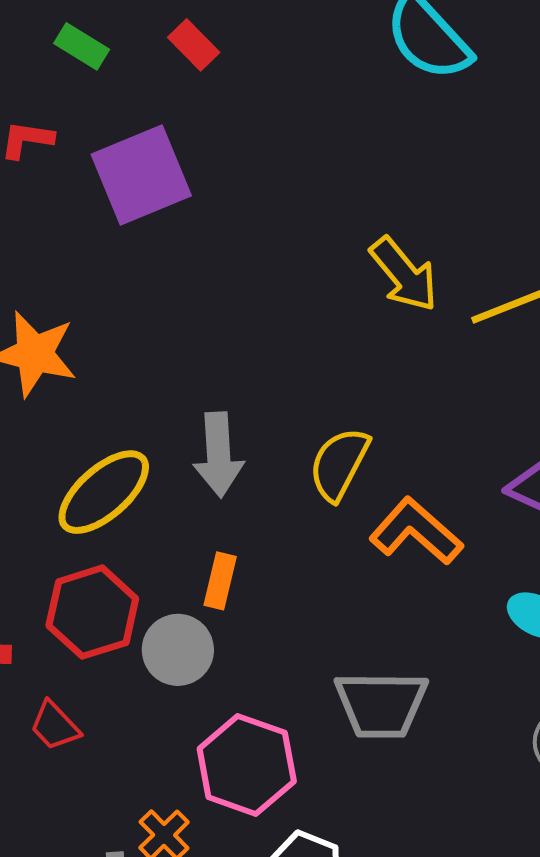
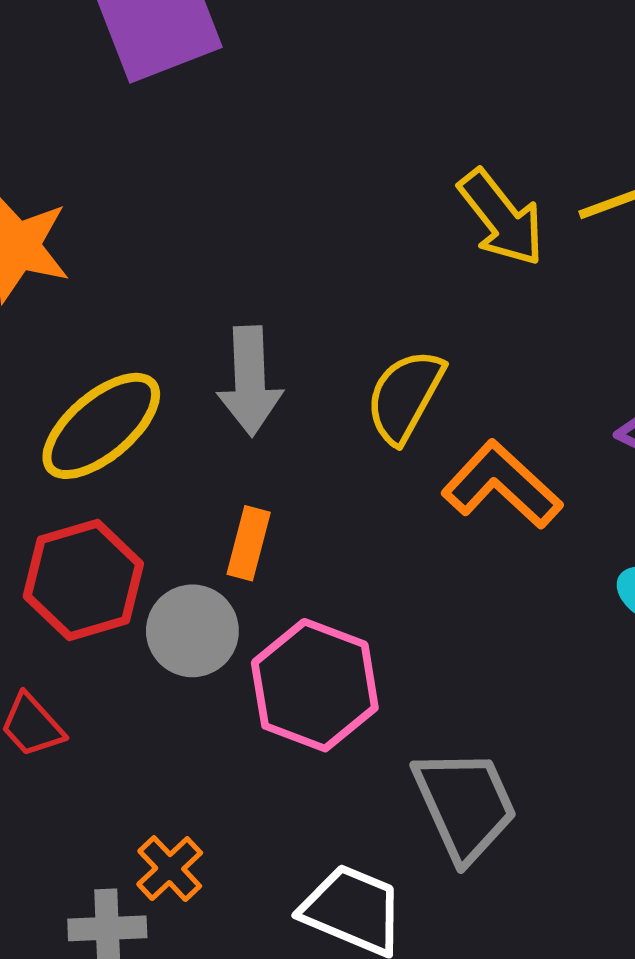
yellow arrow: (404, 274) -> (501, 218), moved
gray trapezoid: (381, 704) -> (465, 805), moved, turned -116
pink hexagon: (247, 765) -> (315, 685), moved

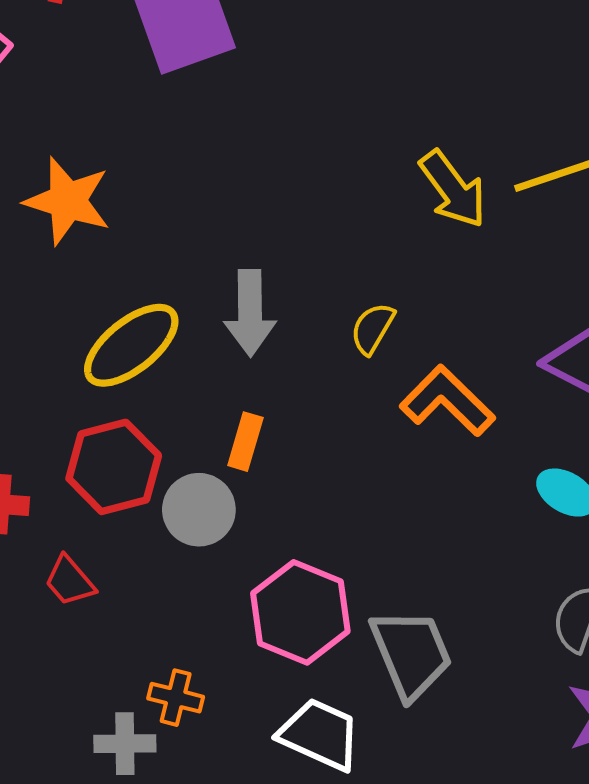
yellow semicircle: (405, 396) -> (372, 328), size x0.7
pink hexagon: (315, 685) -> (300, 612), moved
orange cross: (170, 869) -> (176, 698), turned -34

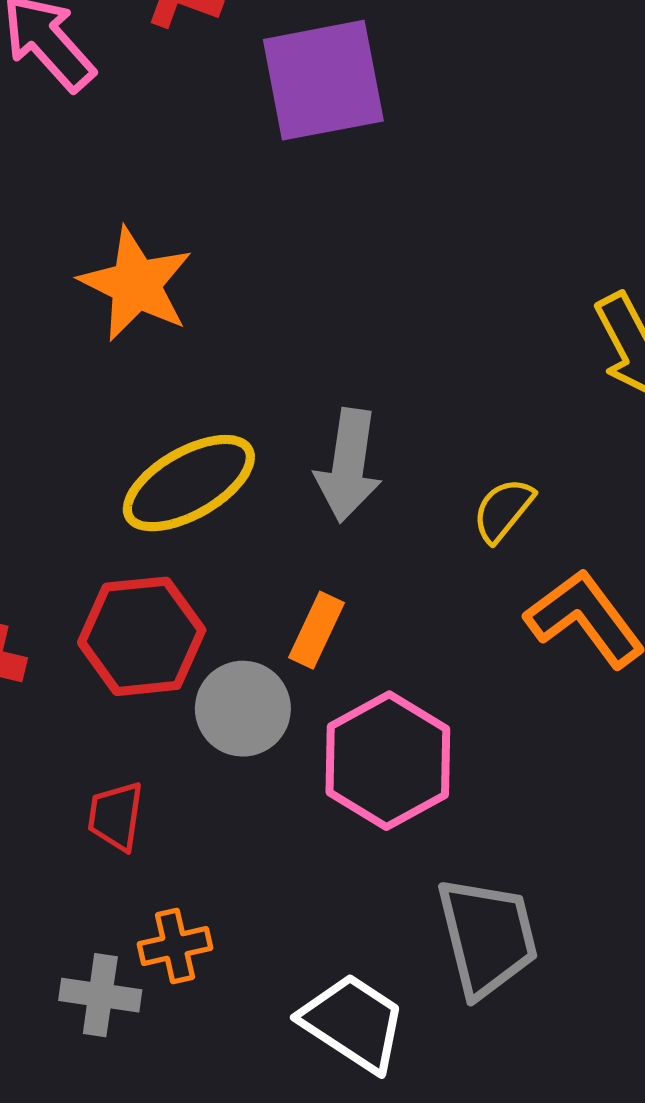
red trapezoid: (70, 581) -> (116, 816), moved, turned 40
pink hexagon: (300, 612) -> (388, 761), moved
orange cross: (176, 698) -> (175, 946), turned -36

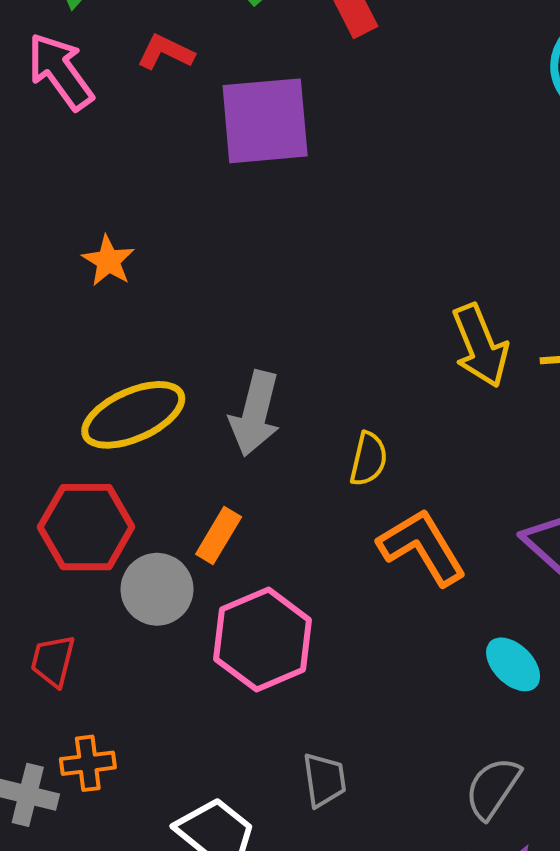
orange star: (136, 284) -> (108, 261), size x0.6
yellow semicircle: (503, 510) -> (368, 459), turned 148
gray trapezoid: (487, 937) -> (324, 780), size x0.6

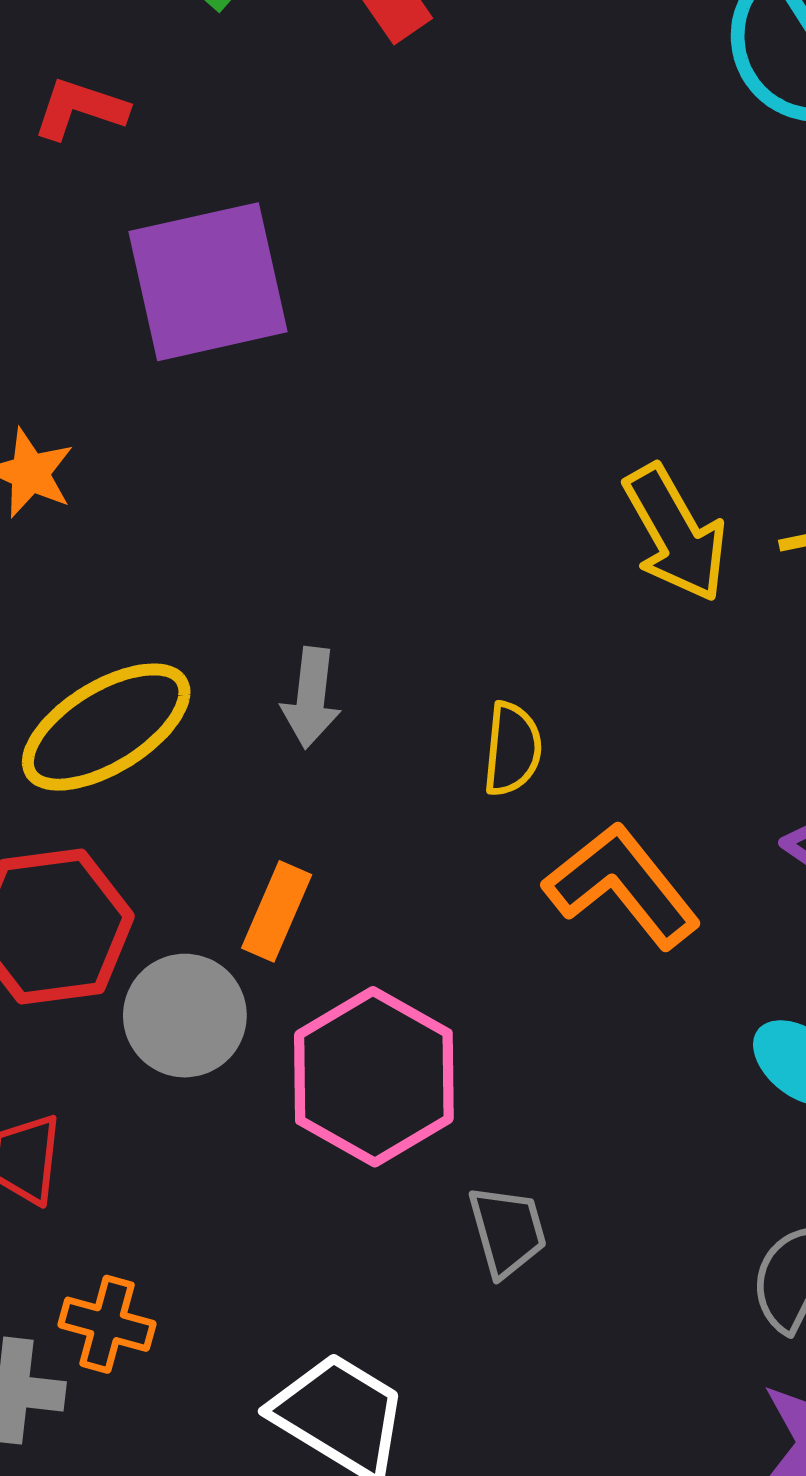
purple square: (265, 121) -> (208, 282), moved
gray arrow: (255, 414) -> (311, 698), size x0.7
orange cross: (88, 763) -> (107, 1324), turned 30
gray trapezoid: (324, 780) -> (507, 1231), moved

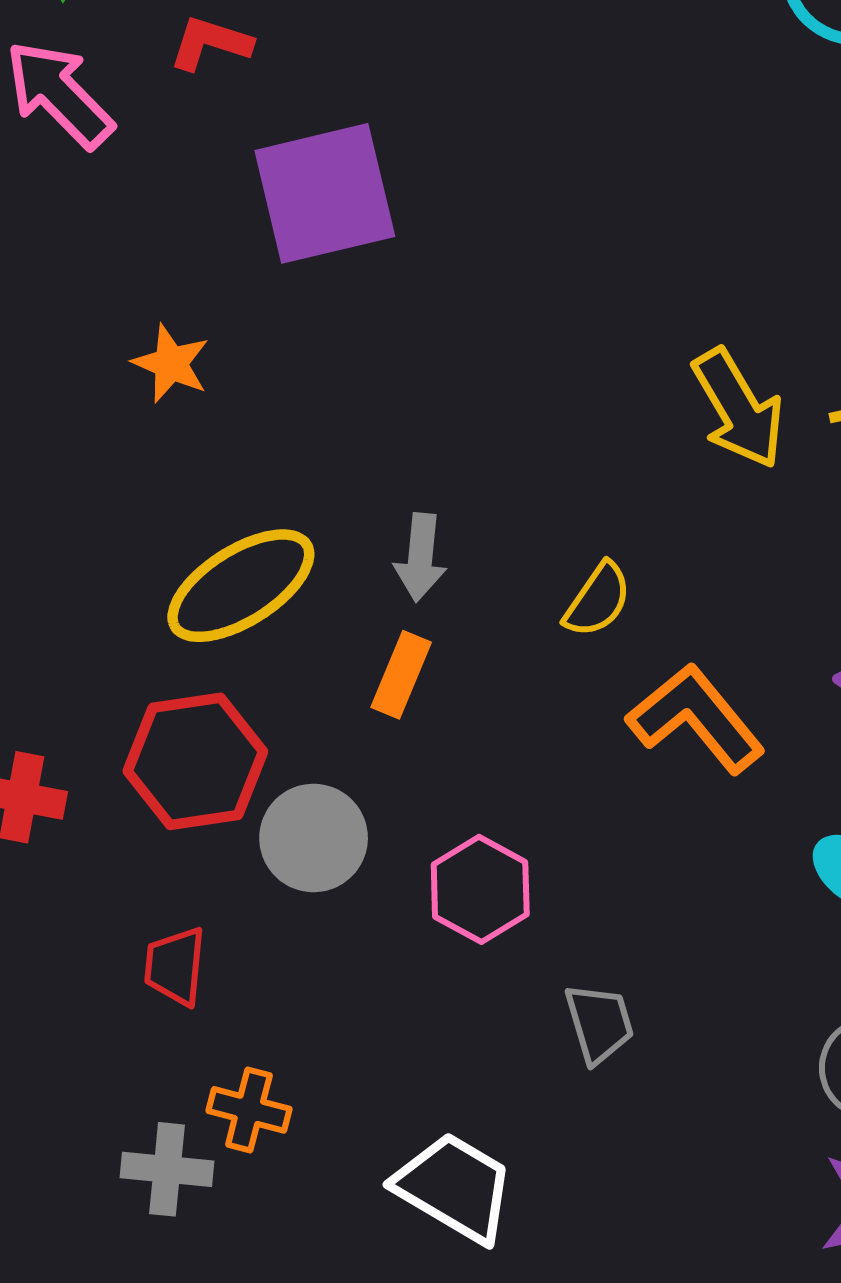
yellow semicircle: (512, 749) -> (598, 600), turned 30
orange rectangle: (277, 911) -> (401, 675), moved
pink hexagon: (374, 1077) -> (480, 889), size x0.7

